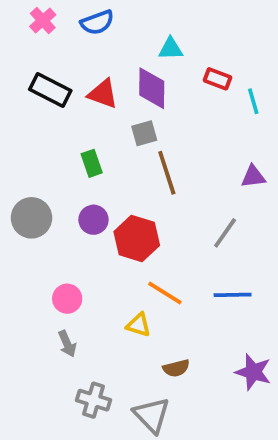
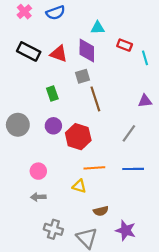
orange line: (165, 293) -> (94, 168), turned -36
gray arrow: (67, 344) -> (38, 197), turned 112
purple star: (253, 372) -> (126, 230), moved

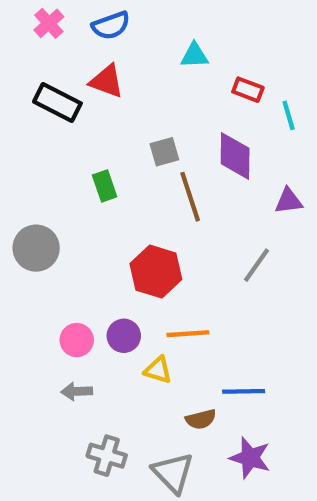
purple diamond: (87, 50) -> (235, 156), moved
red triangle: (59, 54) -> (107, 81), moved
purple circle: (53, 126) -> (124, 336), moved
blue line: (133, 169) -> (244, 391), moved

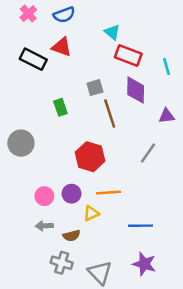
cyan triangle: (194, 55) -> (112, 32), turned 42
red rectangle: (248, 90) -> (128, 56), moved, size x1.5
yellow triangle: (158, 370) -> (91, 213), turned -42
brown semicircle: (201, 419) -> (71, 236), moved

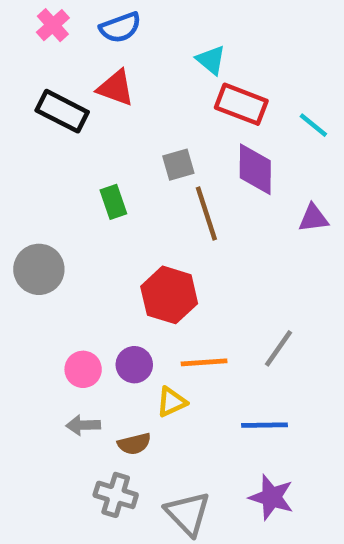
cyan line: (166, 67) -> (313, 125), turned -35
gray line: (148, 153) -> (278, 348), moved

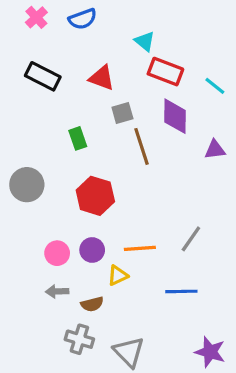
red triangle: (116, 88) -> (102, 78), moved
red hexagon: (169, 295) -> (95, 196), moved
purple star: (272, 497) -> (210, 352), moved

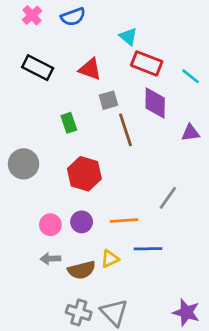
gray line: (191, 239) -> (168, 198), moved
yellow triangle: (118, 275) -> (110, 259), moved
blue line: (181, 291) -> (148, 249), moved
brown semicircle: (92, 304) -> (82, 270), size x1.4
gray cross: (79, 339) -> (79, 312), moved

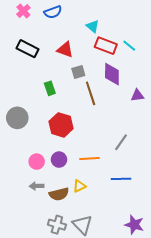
cyan line: (191, 76) -> (129, 46), moved
blue line: (148, 249) -> (121, 179), moved

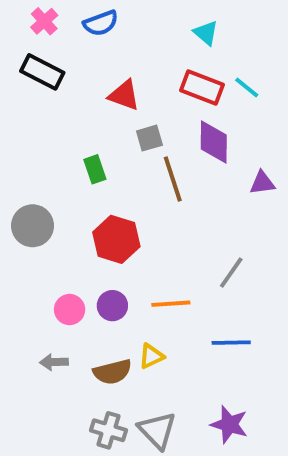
cyan triangle: (93, 26) -> (206, 33), moved
black rectangle: (27, 49) -> (42, 72), moved
gray arrow: (37, 186) -> (54, 362), moved
purple star: (134, 225) -> (229, 424), moved

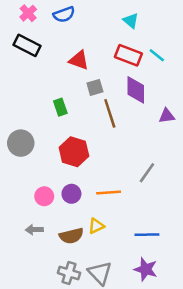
blue line: (231, 343) -> (147, 235), moved

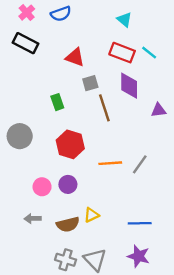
orange line: (109, 193) -> (110, 163), moved

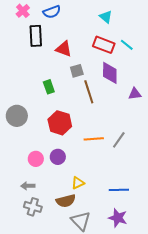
black rectangle: (26, 43) -> (36, 36), moved, turned 60
brown semicircle: (68, 224) -> (66, 201), moved
gray cross: (66, 260) -> (33, 207), moved

